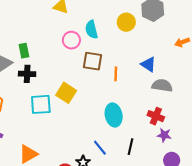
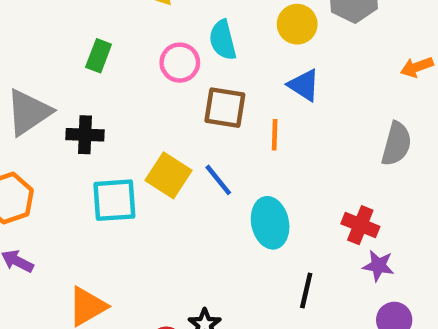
green rectangle: (24, 51) -> (99, 56), moved, turned 32
blue triangle: (148, 64) -> (304, 85), moved
gray semicircle: (162, 85) -> (396, 144), moved, turned 96
blue line: (100, 148) -> (218, 180), moved

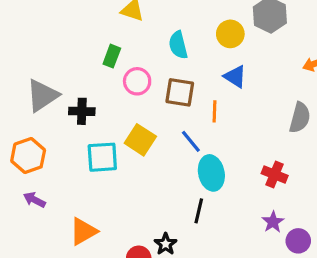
green rectangle: (99, 56) -> (112, 56), moved
pink circle: (180, 63) -> (137, 81), moved
blue line: (218, 180) -> (191, 141), moved
purple star: (378, 266) -> (273, 222), moved, turned 30
black line: (306, 291) -> (199, 211), moved

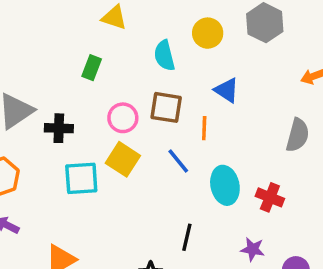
yellow circle: (230, 34) -> (208, 33), moved
pink circle: (137, 81) -> (123, 118), moved
cyan ellipse: (211, 173) -> (225, 185), moved
purple star: (273, 222) -> (253, 249), moved, turned -30

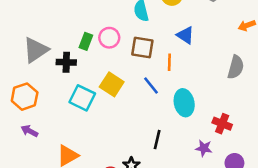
green rectangle: (92, 68) -> (86, 41), moved
pink circle: (123, 118) -> (109, 38), moved
cyan square: (81, 178) -> (82, 98), turned 30
red cross: (270, 197) -> (222, 124), moved

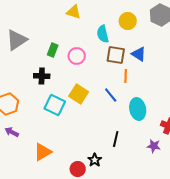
green rectangle: (86, 41) -> (53, 50), moved
brown square: (142, 48) -> (116, 55), moved
gray triangle: (36, 50) -> (17, 40), moved

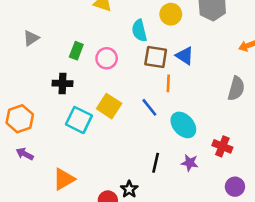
gray triangle: (17, 40) -> (31, 38), size x0.6
cyan ellipse: (138, 109) -> (183, 125), turned -30
purple star: (154, 146) -> (190, 163), moved

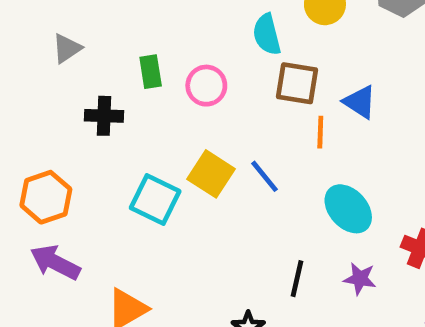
green rectangle: (76, 51) -> (151, 72), turned -30
blue triangle: (185, 56) -> (360, 102), moved
black cross: (63, 83) -> (104, 116), moved
blue line: (149, 107) -> (264, 176), moved
purple arrow: (25, 154) -> (55, 262), size x1.5

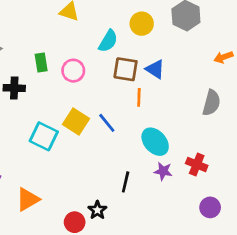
cyan semicircle: (267, 34) -> (108, 41), turned -135
blue triangle: (360, 102) -> (155, 69), moved
purple star: (360, 279) -> (163, 171), moved

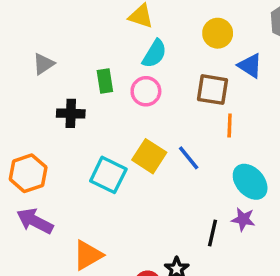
yellow circle: (142, 24) -> (218, 33), moved
cyan semicircle: (108, 41) -> (154, 54), moved
blue triangle: (155, 69) -> (250, 66), moved
purple star: (163, 171) -> (243, 219), moved

